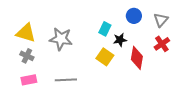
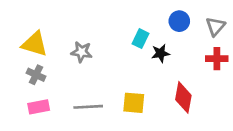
gray star: (61, 39) -> (82, 52), size x0.7
red cross: (162, 44) -> (217, 59), turned 35
yellow square: (105, 57) -> (134, 103), moved, turned -30
red diamond: (137, 58) -> (183, 97), moved

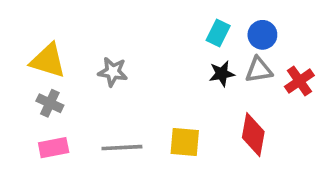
blue circle: (179, 21) -> (262, 35), moved
gray triangle: (215, 26) -> (259, 70), moved, turned 40
cyan rectangle: (140, 39) -> (218, 33), moved
red cross: (217, 59) -> (299, 81), turned -35

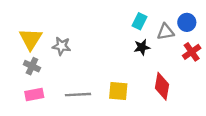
blue circle: (262, 35) -> (187, 22), moved
yellow triangle: (48, 61) -> (31, 39), turned 45
gray triangle: (259, 70) -> (166, 32), moved
gray star: (113, 72) -> (61, 46), moved

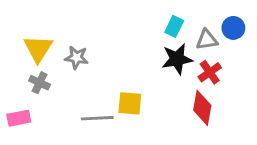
black star: (142, 47) -> (177, 59), size x1.5
red cross: (192, 52) -> (210, 72), moved
yellow square: (118, 91) -> (130, 103), moved
pink rectangle: (34, 95) -> (19, 118), moved

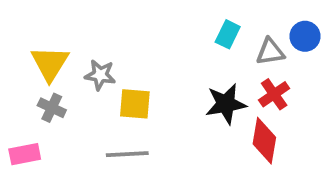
black star: (177, 59) -> (226, 104), moved
yellow square: (130, 103) -> (135, 104), moved

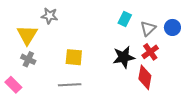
blue circle: (305, 36) -> (172, 27), moved
gray triangle: (270, 52) -> (148, 29), turned -35
gray star: (100, 75) -> (49, 16), moved
pink rectangle: (25, 154) -> (13, 85), turned 56

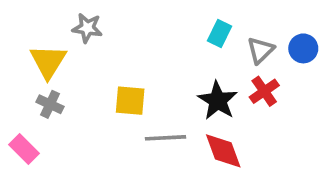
black star: (124, 57) -> (218, 101), turned -30
red diamond: (145, 77) -> (223, 151), moved, turned -30
gray line: (70, 85) -> (166, 138), moved

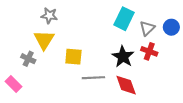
cyan rectangle: (220, 34) -> (124, 19), size x1.5
yellow triangle: (48, 61) -> (44, 40), moved
red cross: (264, 91) -> (149, 51), turned -35

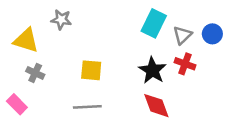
yellow triangle: (44, 40) -> (26, 40), moved, turned -45
gray line: (93, 78) -> (87, 107), moved

